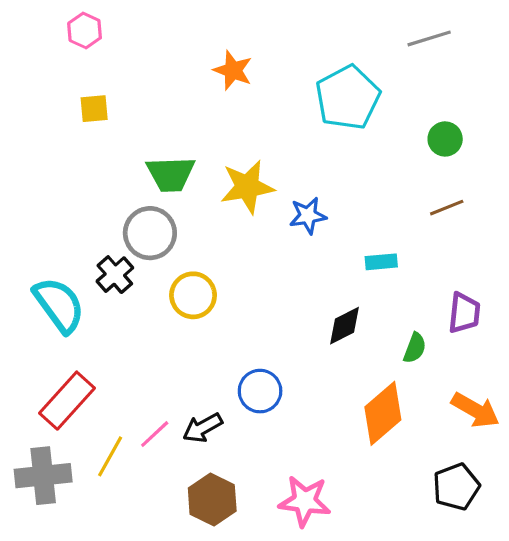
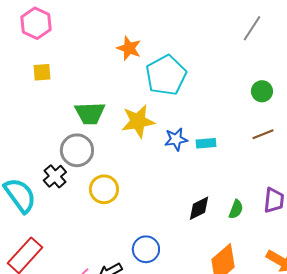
pink hexagon: (85, 31) -> (36, 23), size x1.4
gray line: (429, 38) -> (252, 28), turned -40
cyan pentagon: (348, 98) -> (166, 75), moved
cyan rectangle: (381, 262) -> (206, 143), moved
green semicircle: (415, 348) -> (236, 209), moved

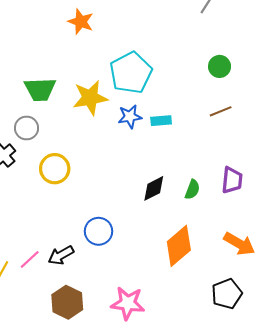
cyan pentagon: (166, 75) -> (131, 73), moved
gray circle: (77, 150) -> (27, 128), size x0.7

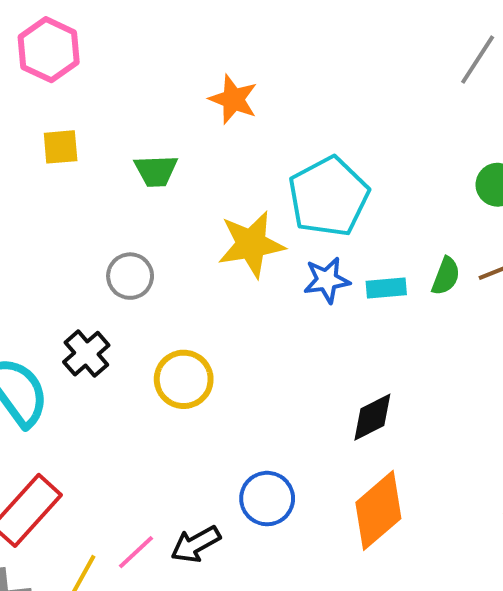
green trapezoid: (40, 89) -> (156, 171), moved, size x0.7
gray circle: (27, 128) -> (130, 276), moved
green semicircle: (192, 190) -> (446, 276), moved
orange diamond: (179, 246) -> (378, 510), moved

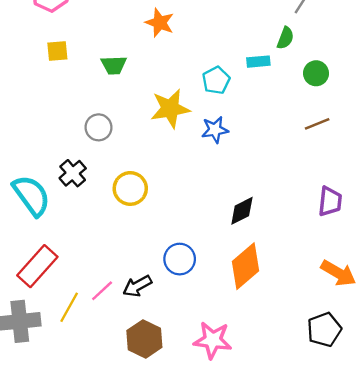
cyan pentagon: (329, 197) -> (216, 80), size x0.6
green semicircle: (446, 276) -> (285, 38), moved
cyan rectangle: (386, 288) -> (258, 62), moved

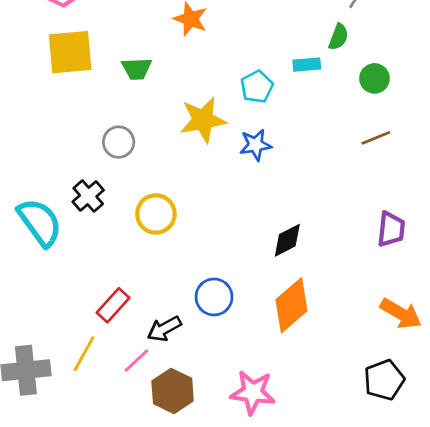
yellow square: (57, 51) -> (70, 52), size x1.8
red rectangle: (37, 266) -> (113, 305), moved, size x0.7
pink line: (102, 291) -> (137, 361), moved

